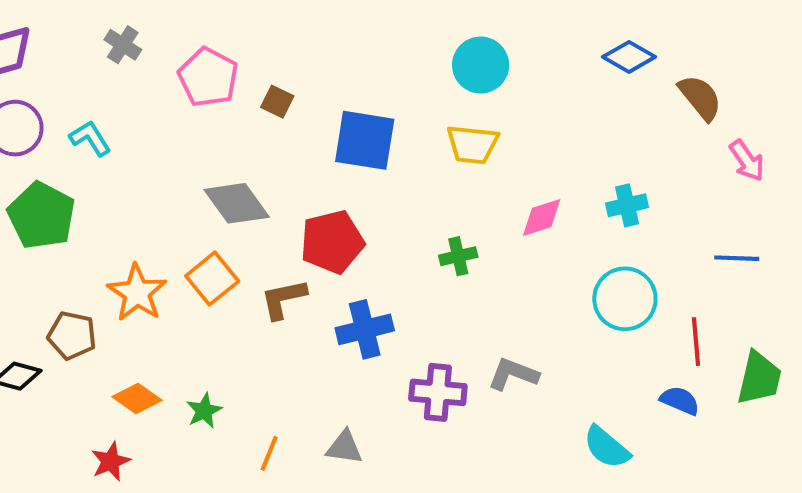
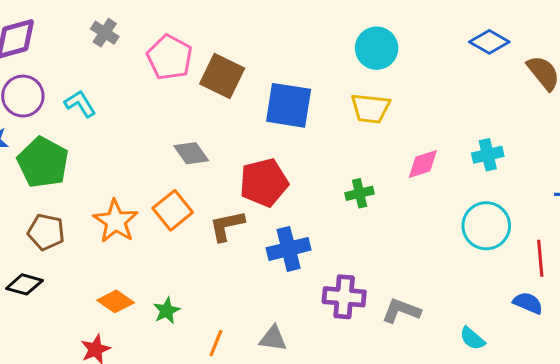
brown square: (277, 102) -> (222, 76), size x1.8
gray diamond: (237, 203) -> (191, 153), size x0.7
brown pentagon: (72, 335) -> (46, 232), moved
gray L-shape: (513, 374) -> (401, 311), moved
cyan semicircle: (607, 447) -> (472, 339), size x0.7

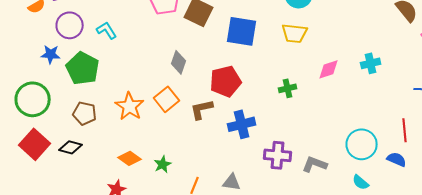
gray diamond: (191, 153) -> (179, 62), turned 55
cyan circle: (486, 226) -> (362, 144), moved

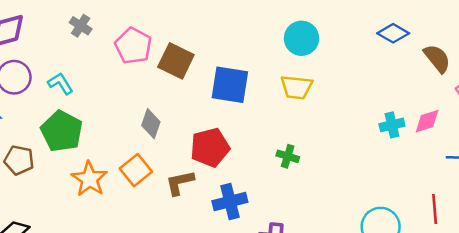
green pentagon: (83, 68) -> (62, 131), moved
pink diamond: (329, 69) -> (427, 121), moved
green cross: (288, 88) -> (288, 156), turned 30
brown pentagon: (85, 113) -> (19, 160), moved

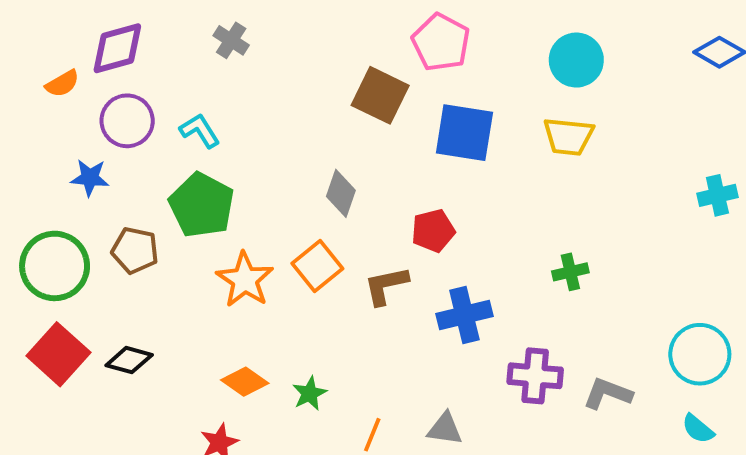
pink pentagon: (133, 46) -> (441, 42), moved
red pentagon: (210, 147) -> (433, 231), size x0.7
green cross: (288, 156) -> (570, 272), moved, turned -30

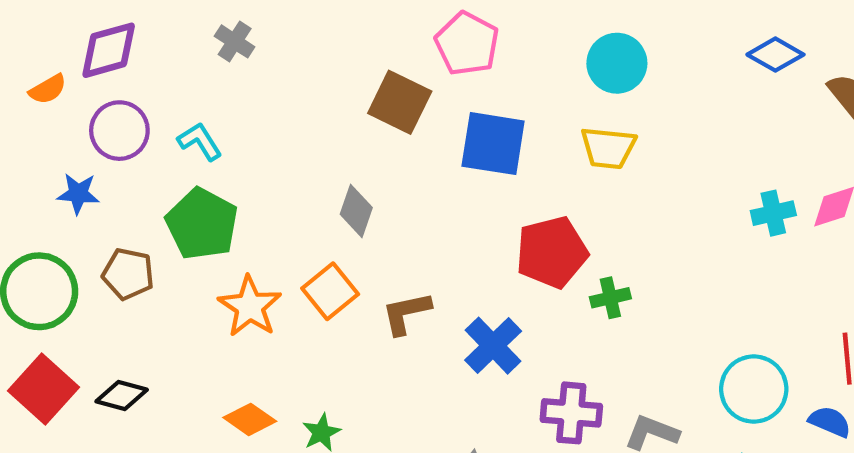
red pentagon: (433, 231) -> (552, 252), moved, size x1.5
blue cross: (464, 315) -> (493, 346), turned -30

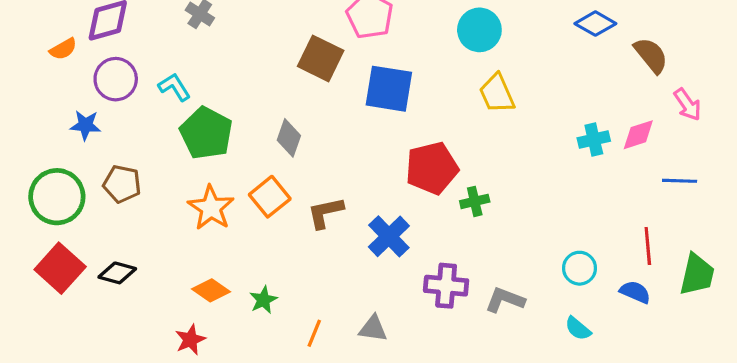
yellow trapezoid: (608, 148) -> (497, 93), moved, turned 60
green pentagon: (202, 224) -> (206, 133), moved
cyan circle: (754, 389) -> (580, 268), size x0.7

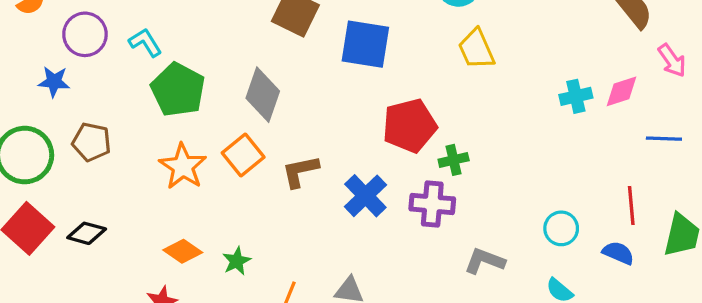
gray diamond: (289, 138) -> (263, 95), size x1.4
purple cross: (446, 286) -> (432, 204), moved

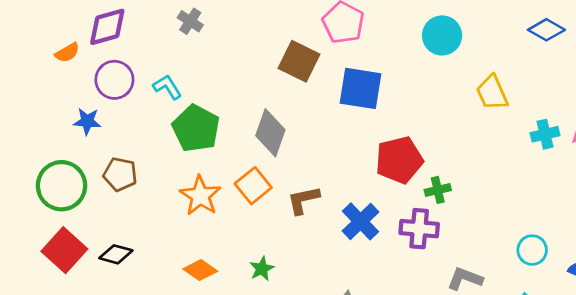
yellow trapezoid: (476, 49) -> (492, 93), moved
green star: (237, 261) -> (262, 269), moved

